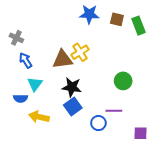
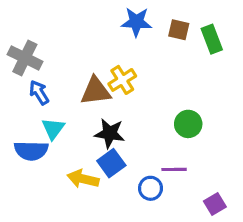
gray cross: (16, 38) -> (25, 58), size x1.5
blue semicircle: (20, 98) -> (31, 151), size x1.5
yellow arrow: (39, 117) -> (83, 179), moved
purple square: (141, 133) -> (215, 204), turned -32

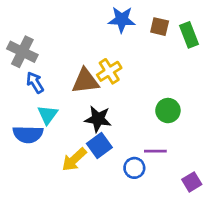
yellow arrow: (83, 179) -> (74, 160), turned -56

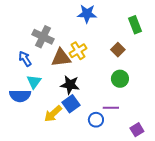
brown square: (160, 27) -> (118, 50), moved, turned 32
gray cross: (22, 52) -> (43, 37), moved

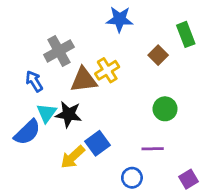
gray cross: (43, 37) -> (59, 51), turned 35
brown square: (118, 50) -> (158, 55), moved
black star: (70, 85) -> (69, 114), moved
blue semicircle: (20, 96) -> (27, 132), turned -45
blue circle: (96, 120) -> (132, 178), moved

